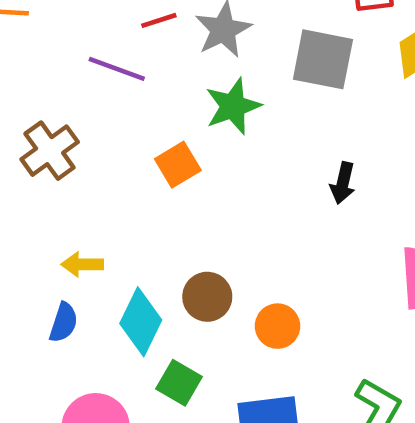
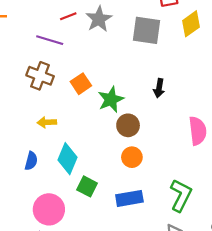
green star: (233, 106) -> (111, 99), moved
brown cross: (50, 151) -> (40, 76), moved, turned -30
yellow arrow: (82, 264) -> (47, 122), moved
brown circle: (207, 297) -> (128, 125), moved

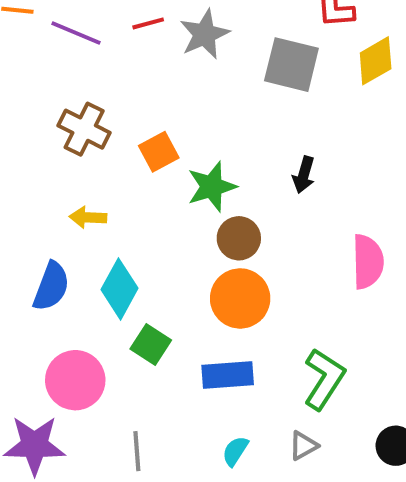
purple line: (50, 40) -> (76, 33), moved
orange circle: (132, 157) -> (240, 298), size x1.5
blue semicircle: (31, 161) -> (51, 286), size x1.4

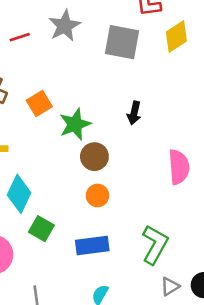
red line: (148, 23) -> (20, 37), moved
orange circle: (240, 298) -> (97, 196), size x0.6
gray triangle: (303, 446) -> (170, 286), moved

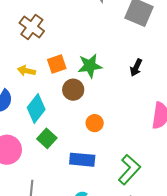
orange square: (39, 103) -> (57, 64), moved
brown circle: (94, 157) -> (73, 90), moved

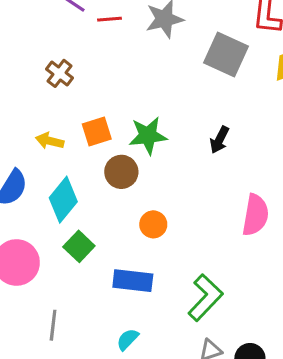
brown cross: (32, 27) -> (59, 73), size x0.7

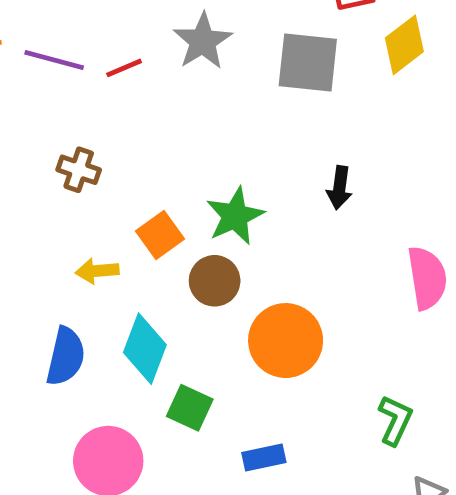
orange circle: (153, 224) -> (286, 341), size x1.8
blue rectangle: (133, 281) -> (264, 458), moved, size x0.7
green L-shape: (205, 298) -> (395, 420), size x0.7

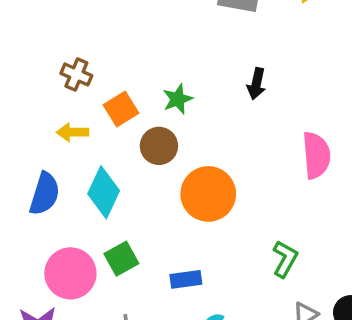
brown cross: (79, 170) -> (76, 74), moved
green star: (235, 216) -> (178, 99), size x0.7
green square: (190, 408) -> (121, 259), moved, turned 32

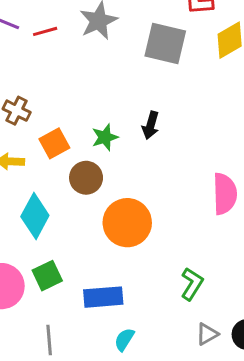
black arrow: (256, 84) -> (151, 125), moved
blue rectangle: (186, 279) -> (103, 297), size x1.4

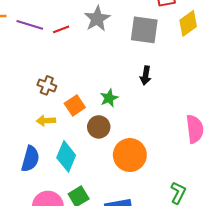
black arrow: (151, 125) -> (146, 75), moved

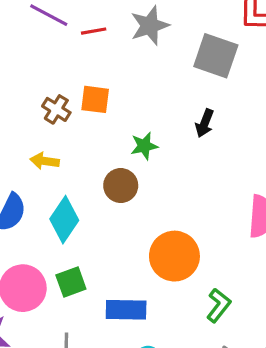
orange square: (75, 105) -> (95, 99), moved, turned 30
orange circle: (130, 155) -> (174, 256), moved

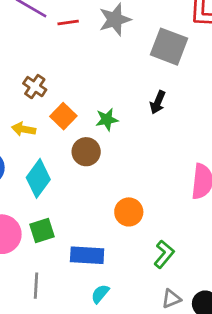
orange square: (95, 99) -> (63, 116), moved, turned 35
orange circle: (174, 256) -> (129, 212), size x0.7

